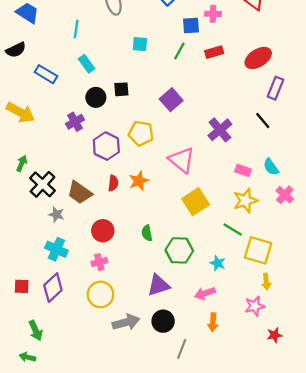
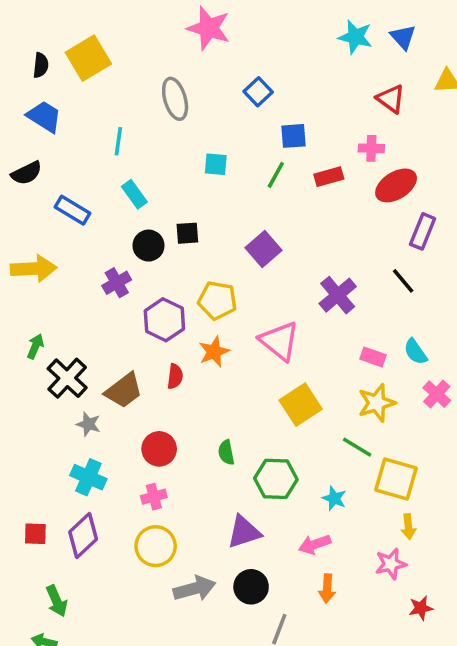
pink cross: (213, 14) -> (371, 148), moved
yellow arrow: (20, 112) -> (34, 269), turned -32
orange star: (139, 181) -> (214, 352), moved
brown trapezoid: (80, 192) -> (124, 391), turned -72

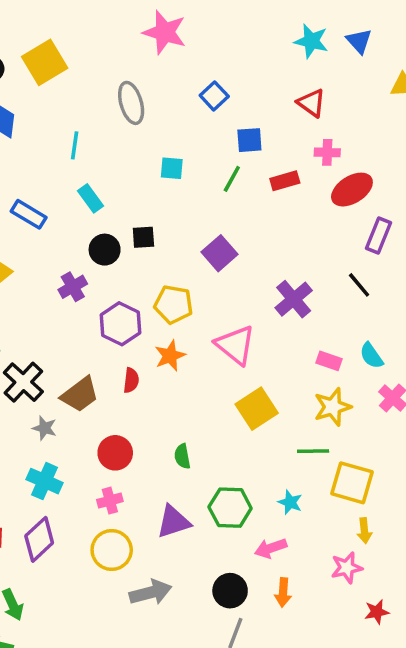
red triangle: (391, 99) -> (311, 103), moved
green line: (357, 447) -> (313, 451), turned -32
green hexagon: (276, 479) -> (230, 508), moved
purple triangle: (244, 532) -> (174, 522), moved
black circle: (251, 587) -> (230, 591), moved

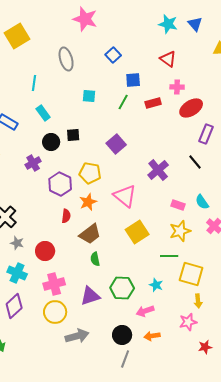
brown trapezoid: (80, 395) -> (90, 234), moved
red circle: (115, 453) -> (45, 251), moved
pink cross: (110, 501) -> (54, 284), size x1.5
orange arrow: (283, 592) -> (152, 336), turned 77

